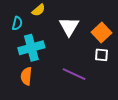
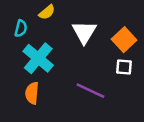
cyan cross: (31, 48) -> (38, 58), turned -35

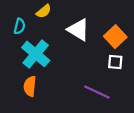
white triangle: (84, 32) -> (78, 30), turned -30
purple line: (90, 91) -> (97, 92), moved

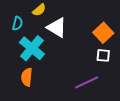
white triangle: (78, 30) -> (57, 28), moved
purple line: (97, 92) -> (87, 82), turned -50

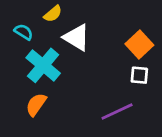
cyan semicircle: (17, 23) -> (24, 32), turned -72
orange semicircle: (27, 77) -> (36, 104), turned 30

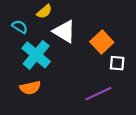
orange square: (139, 44) -> (102, 42), moved
orange semicircle: (36, 104) -> (30, 88), turned -138

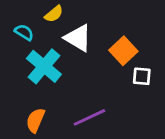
orange semicircle: (30, 88) -> (35, 120), moved, turned 126
purple line: (98, 94) -> (89, 117), moved

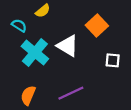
white triangle: (78, 38) -> (68, 46), moved
orange square: (123, 51) -> (97, 25), moved

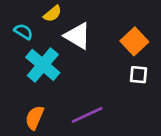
orange square: (97, 25) -> (134, 41), moved
white triangle: (68, 46) -> (78, 36), moved

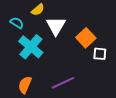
white triangle: (78, 36) -> (56, 26), turned 30
orange square: (134, 41) -> (86, 38), moved

